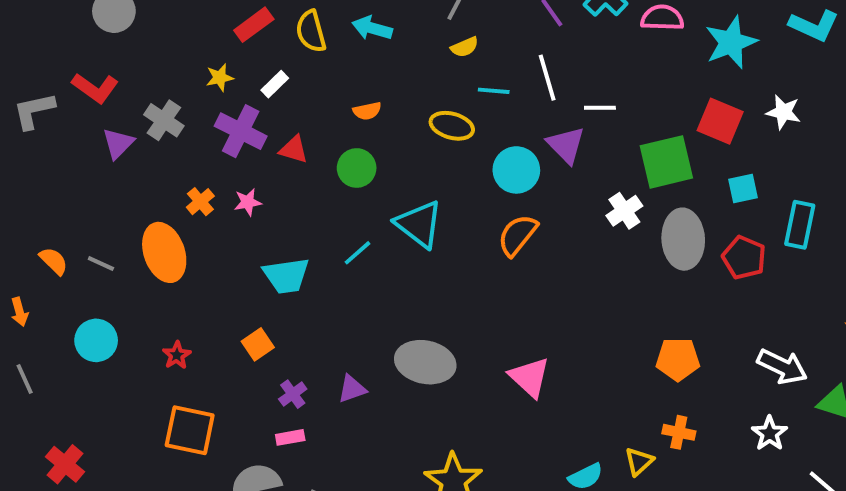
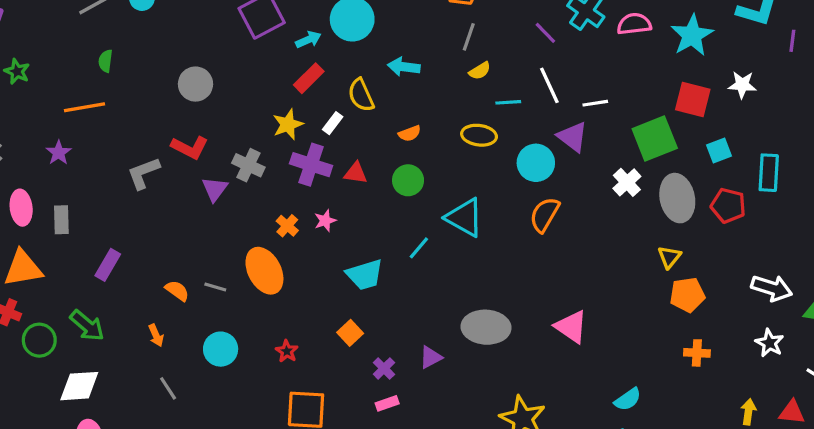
yellow semicircle: (311, 31) -> (361, 95), moved
yellow star: (220, 78) -> (288, 124), size x1.4
yellow triangle: (639, 461) -> (669, 257), moved

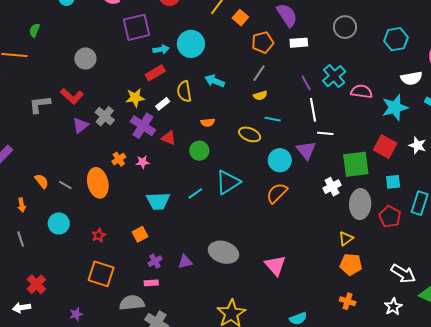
white line: (549, 85) -> (313, 110), moved
cyan triangle: (465, 218) -> (228, 182), turned 44

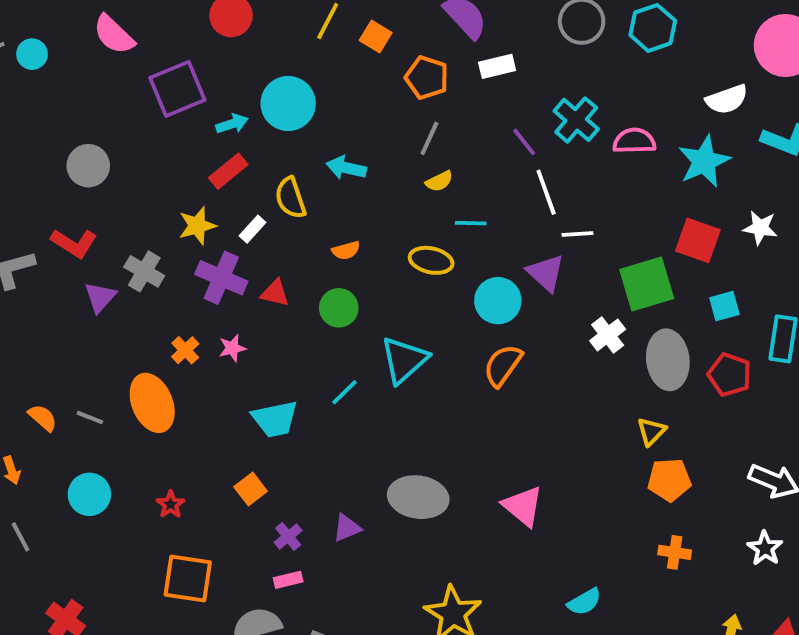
cyan hexagon: (396, 39) -> (653, 28), moved
orange pentagon: (263, 42) -> (427, 78), turned -30

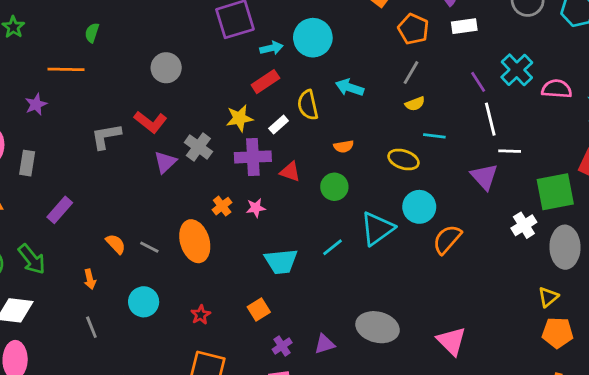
purple cross: (221, 278) -> (253, 157), turned -32
cyan circle: (498, 301) -> (419, 207), moved

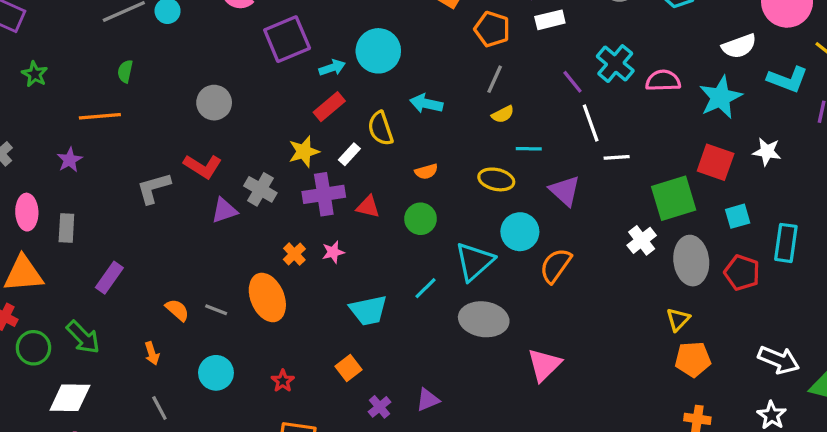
purple triangle: (165, 162) -> (224, 211), turned 30
purple triangle: (484, 177) -> (565, 191), moved
gray ellipse: (378, 327) -> (484, 319), moved
pink triangle: (451, 341) -> (544, 365), moved, turned 36

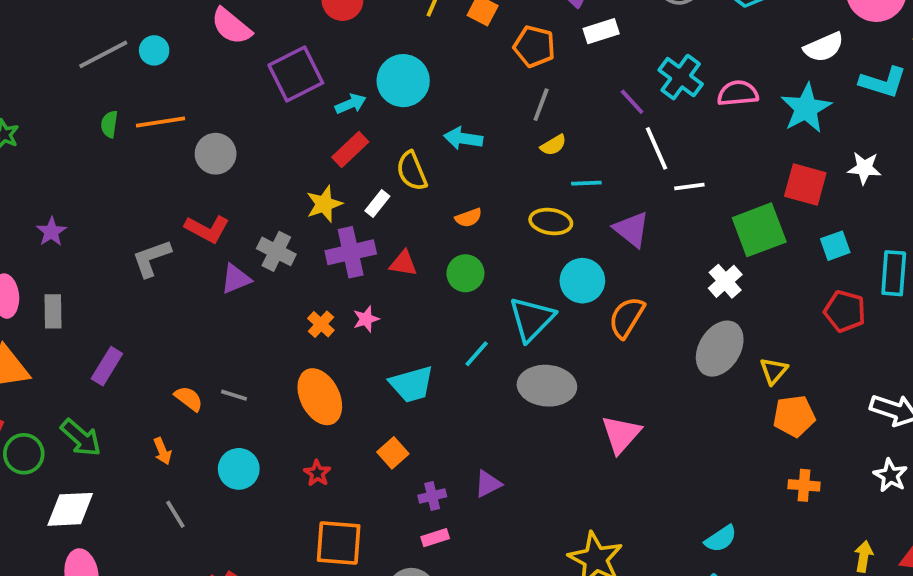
orange line: (100, 116) -> (160, 122), moved
gray ellipse: (691, 261) -> (720, 349), moved, turned 42
orange ellipse: (267, 297) -> (320, 397), moved
purple cross: (380, 407) -> (432, 496), turned 30

